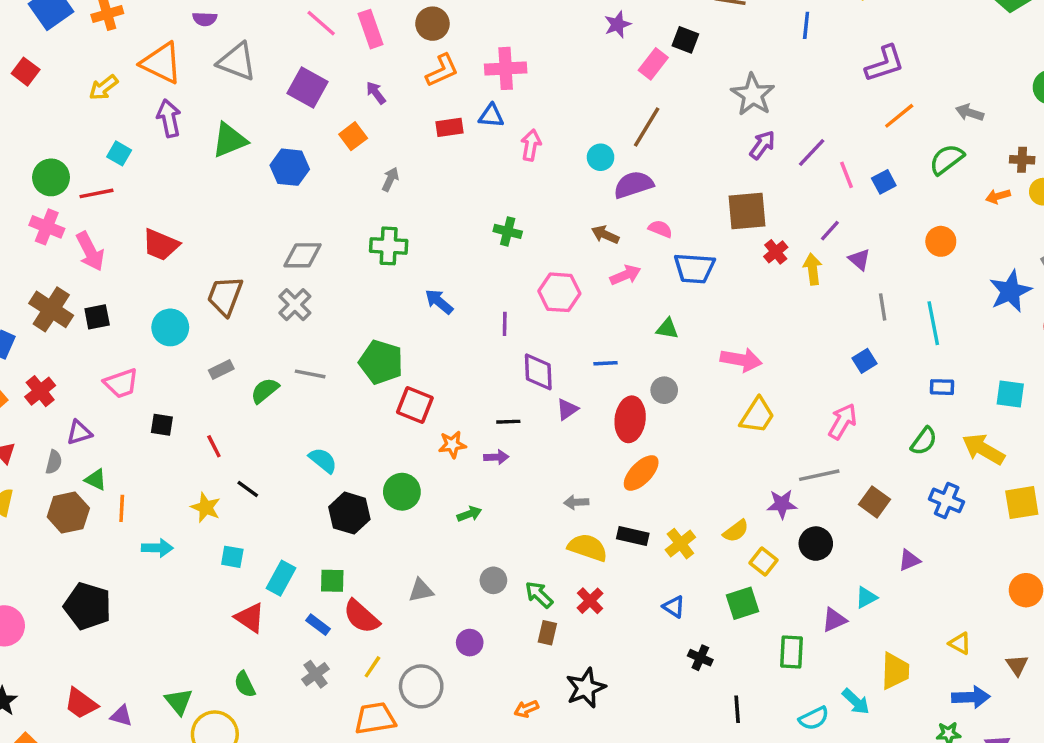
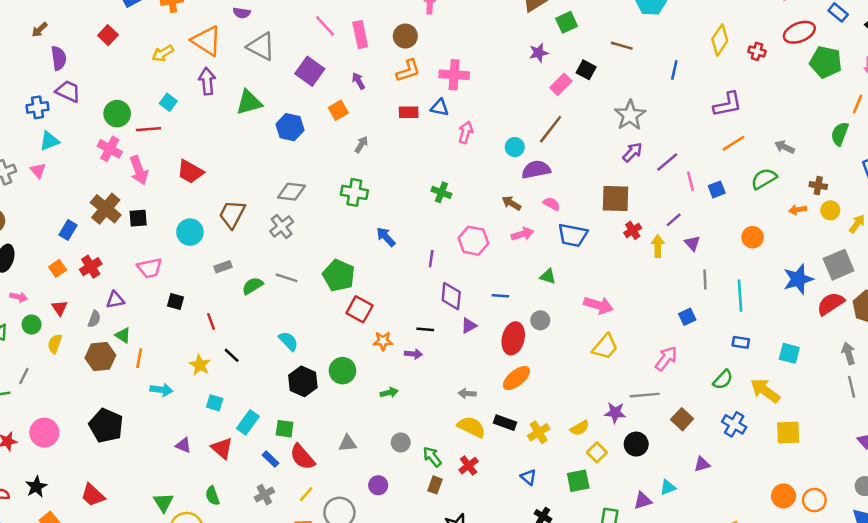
purple triangle: (121, 716) -> (183, 445), moved

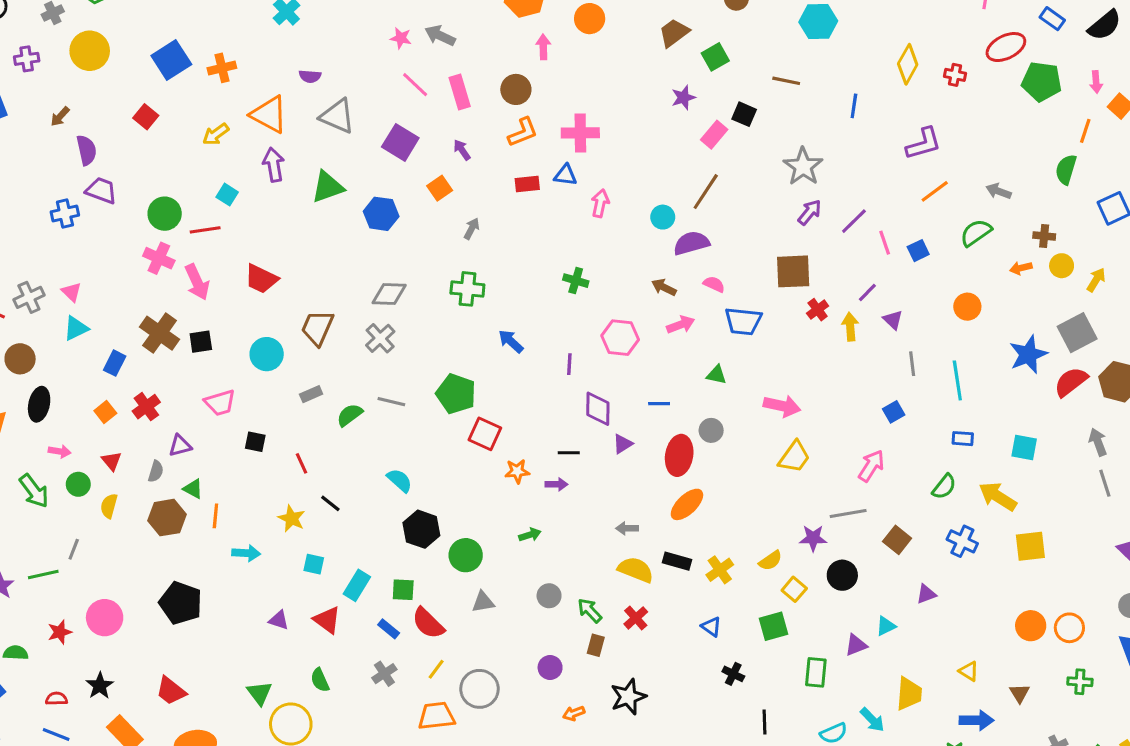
cyan triangle: (49, 141) -> (76, 328), moved
green circle: (342, 371) -> (466, 555), moved
purple circle: (378, 485) -> (550, 668), moved

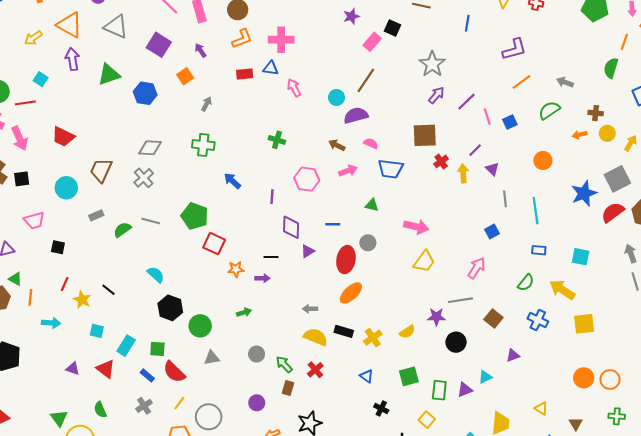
pink arrow: (600, 203) -> (294, 88), turned -42
red line: (301, 463) -> (65, 284), moved, turned 48
yellow square: (794, 589) -> (427, 420), moved
green rectangle: (816, 672) -> (439, 390), moved

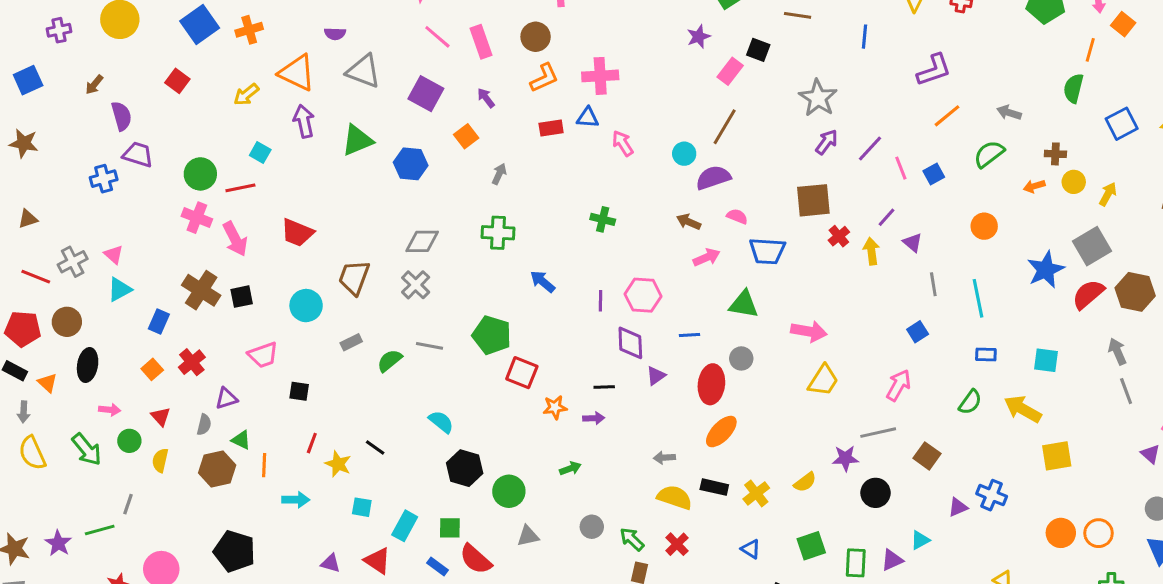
pink hexagon: (307, 179) -> (643, 295), moved
green triangle: (372, 205) -> (744, 304), size x1.5
blue cross: (538, 320) -> (992, 495), moved

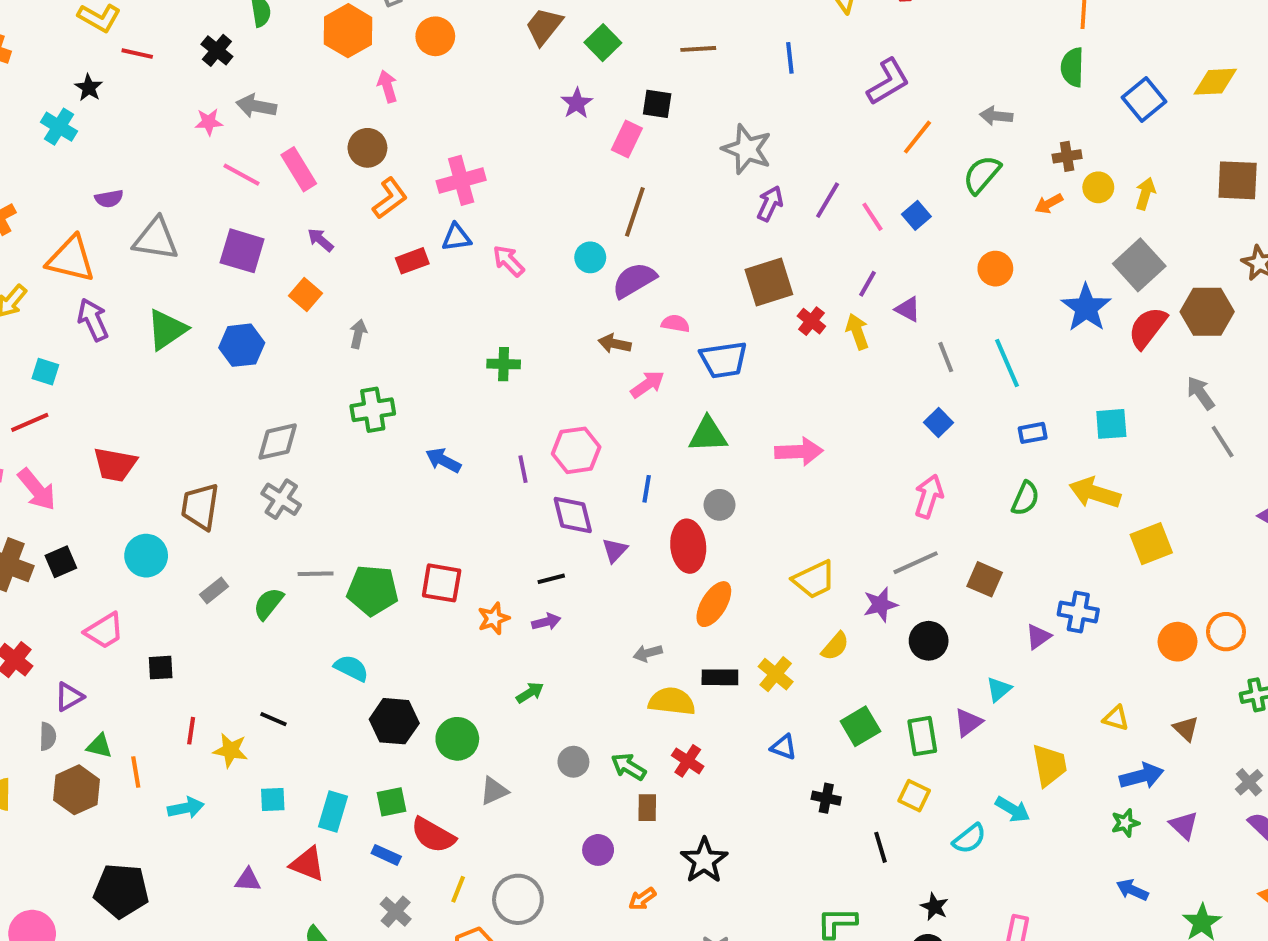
green pentagon: (492, 335) -> (373, 590), moved
blue line: (690, 335) -> (647, 489), turned -65
yellow trapezoid: (823, 380) -> (814, 579), moved, turned 44

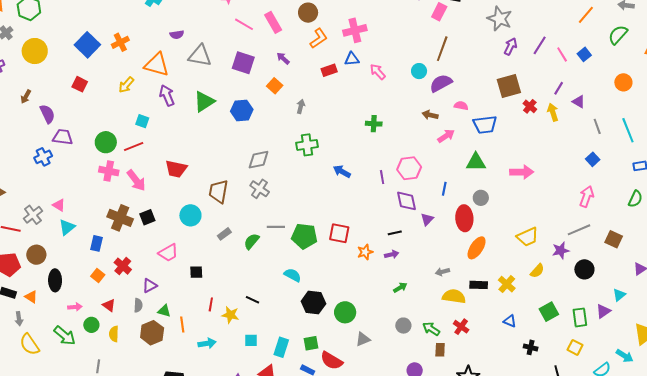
green arrow: (530, 693) -> (400, 288), moved

